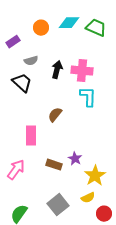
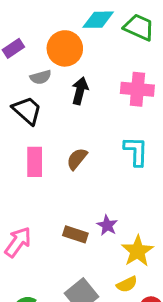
orange circle: (41, 28) -> (65, 48), moved, size x1.5
pink cross: (82, 71) -> (137, 89), moved
cyan L-shape: (88, 97) -> (136, 151), moved
pink rectangle: (31, 136) -> (35, 162), moved

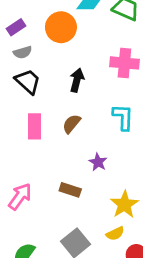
gray semicircle: (41, 77) -> (23, 52), moved
black arrow: (80, 91) -> (77, 80), moved
purple star: (107, 225) -> (98, 162), moved

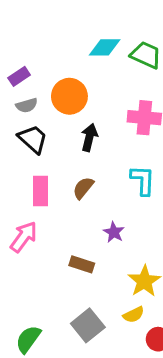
orange circle: (61, 27) -> (69, 96), moved
pink arrow: (20, 197) -> (24, 237), moved

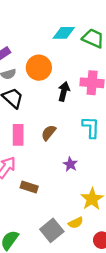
black arrow: (89, 137) -> (64, 91), moved
brown rectangle: (82, 264) -> (29, 187), moved
yellow semicircle: (134, 315) -> (76, 223), moved

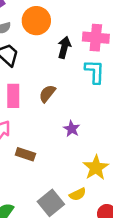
cyan L-shape: (91, 127) -> (95, 72), moved

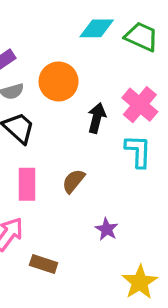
pink cross: (96, 38) -> (140, 105), turned 35

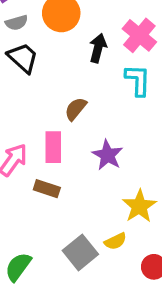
pink rectangle: (27, 184) -> (53, 147), moved
purple star: (107, 229) -> (107, 155), size x1.4

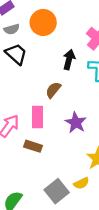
black arrow: (98, 48) -> (69, 60), moved

